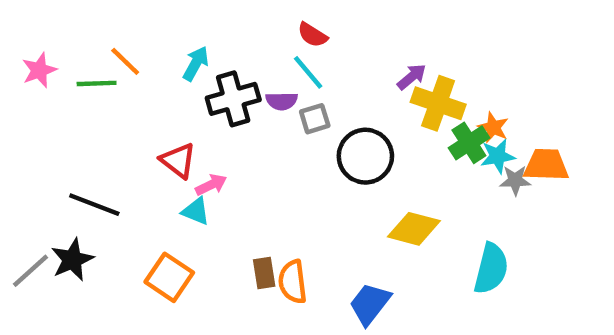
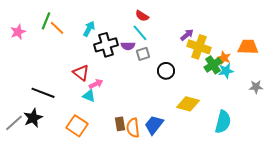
green line: (97, 83) -> (46, 21), moved, turned -66
black circle: (365, 156) -> (166, 71), size x0.7
orange trapezoid: (546, 165) -> (248, 47), moved
gray star: (515, 180) -> (256, 87), moved
blue trapezoid: (370, 304) -> (154, 125), moved

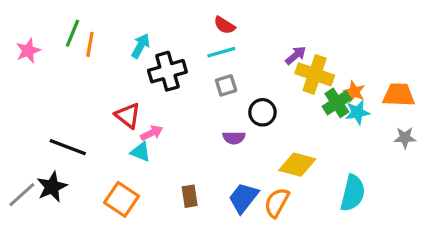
orange line: (57, 28) -> (90, 44), turned 56
cyan line: (140, 33) -> (221, 52), turned -66
purple semicircle: (128, 46) -> (234, 138), moved
orange trapezoid: (248, 47) -> (399, 95), moved
orange semicircle: (133, 128) -> (277, 203), moved, turned 36

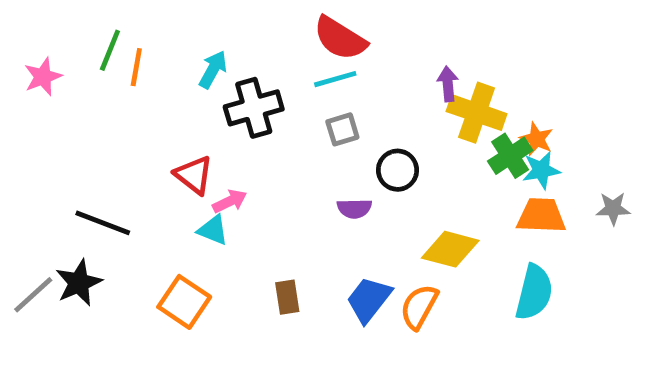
red semicircle: (224, 25) -> (340, 38), size x1.6
purple arrow: (296, 55) -> (448, 84), turned -55
orange trapezoid: (399, 95) -> (541, 216), moved

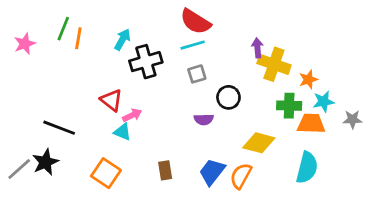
orange star: (536, 139) -> (308, 79), turned 30
green cross: (510, 156) -> (289, 106), moved, turned 35
cyan star: (541, 170) -> (324, 102), moved

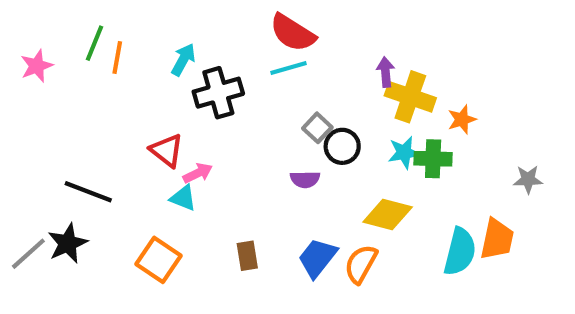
gray square: (197, 74) -> (317, 128), moved, turned -30
cyan star: (324, 102) -> (404, 153), moved
orange trapezoid: (311, 124) -> (497, 239), moved, turned 100

